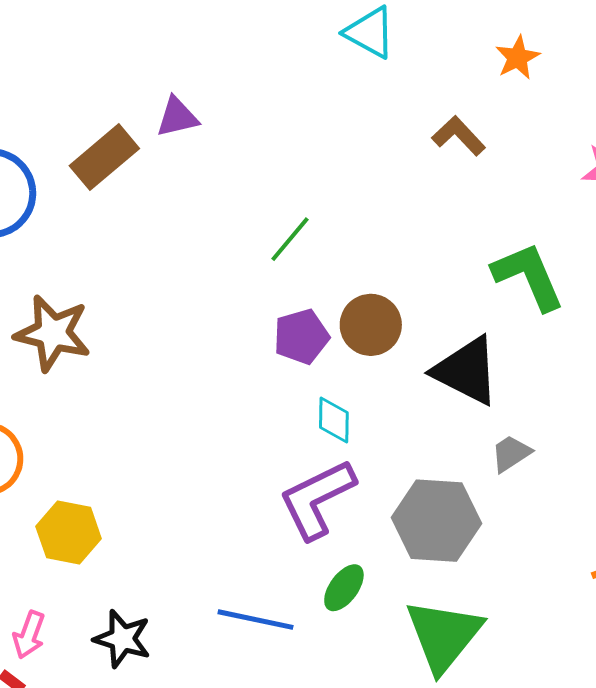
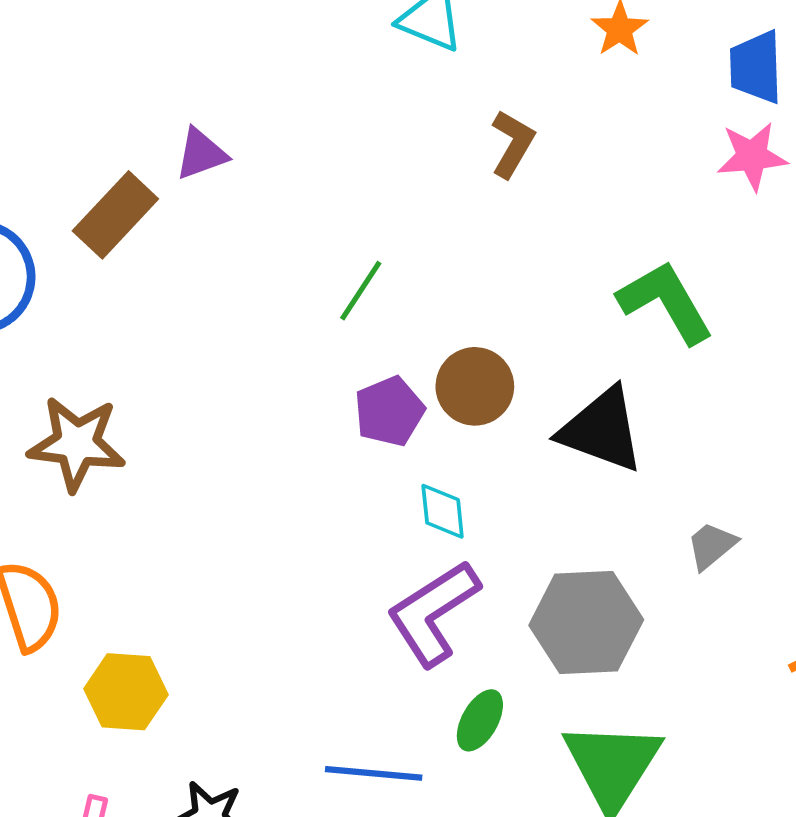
brown L-shape: (459, 136) -> (512, 144), moved, turned 80
gray trapezoid: (511, 453) -> (712, 546), moved

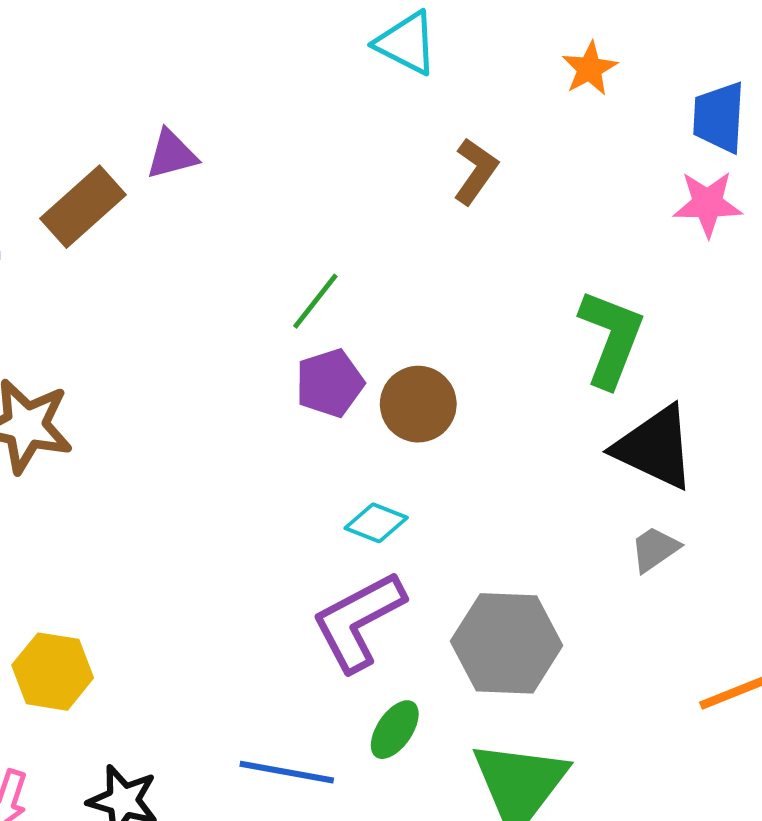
green L-shape: (666, 302) -> (611, 338), turned 46
purple pentagon: (389, 411) -> (330, 383), moved
black triangle: (602, 430) -> (655, 447), moved
cyan diamond: (443, 511) -> (376, 523), turned -68
gray trapezoid: (712, 546) -> (655, 549), moved

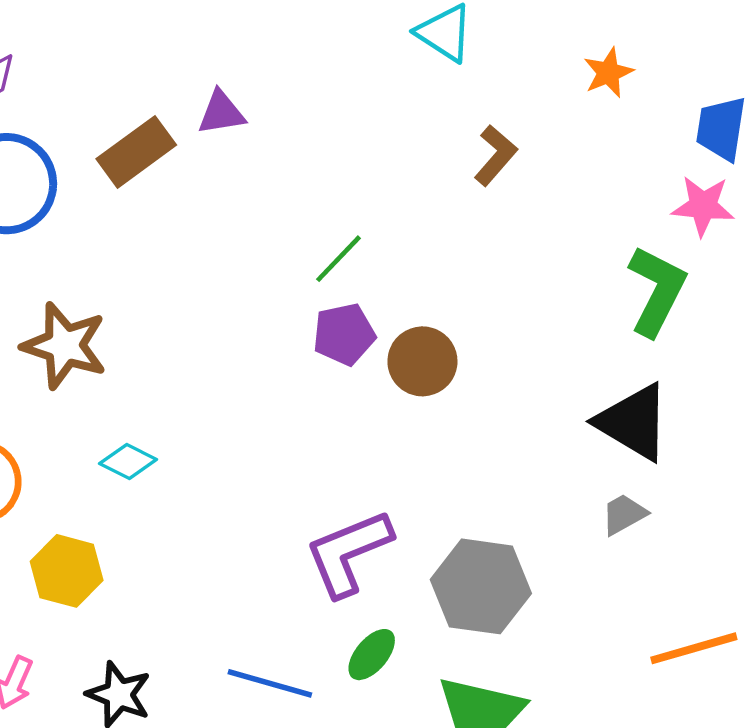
green L-shape: (611, 338) -> (657, 291), moved
cyan diamond: (376, 523) -> (128, 461), moved

